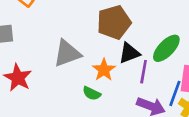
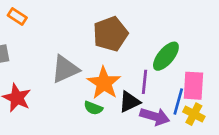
black triangle: (129, 53) -> (129, 102), moved
orange star: (104, 70) -> (104, 83), size x1.4

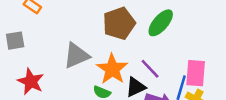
green ellipse: (166, 56) -> (161, 23), moved
purple line: (144, 82) -> (150, 69), turned -50

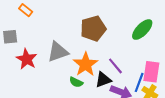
green ellipse: (161, 23) -> (142, 30), moved
red star: (31, 82) -> (27, 59), moved

